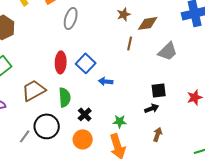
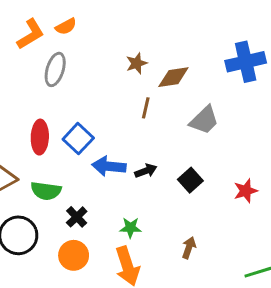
blue arrow: (106, 81) -> (109, 166), size x1.5
black square: (159, 90) -> (190, 180), turned -35
green semicircle: (65, 97) -> (46, 191), turned 102
black arrow: (152, 108) -> (146, 171), moved

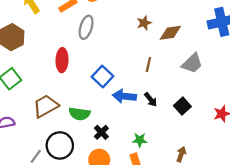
brown line: (146, 108) -> (148, 65), moved
red ellipse: (40, 137) -> (62, 60), moved
black arrow: (146, 171) -> (151, 100), turned 72

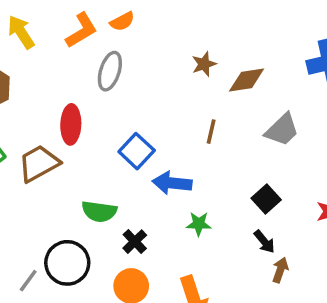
black arrow: (151, 100) -> (264, 242), moved
brown trapezoid: (46, 106) -> (39, 163), moved
green star: (140, 140) -> (199, 224), moved
brown arrow: (181, 154) -> (280, 270), moved

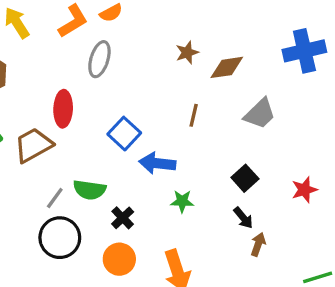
gray line: (28, 281) -> (55, 198), moved

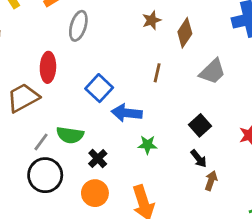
brown diamond: (227, 67) -> (185, 33), turned -48

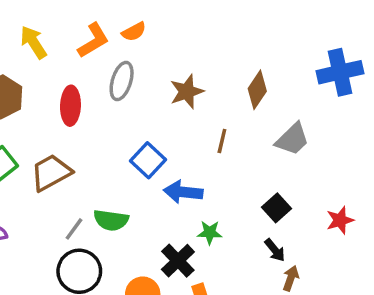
brown star: (152, 20) -> (187, 92), moved, size x1.4
red ellipse: (48, 67) -> (70, 106), moved
black cross: (98, 159) -> (178, 261), moved, size x1.4

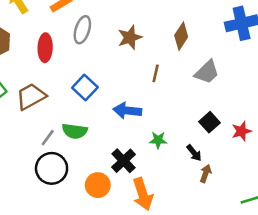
blue square: (148, 160) -> (85, 87), moved
black square: (277, 208) -> (209, 122), moved
green star: (210, 233) -> (158, 140), moved

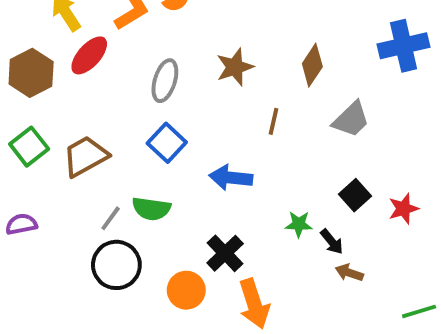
gray ellipse: (82, 30) -> (165, 81), moved
red ellipse: (45, 48) -> (89, 55), moved, turned 40
green star: (158, 140) -> (299, 224), moved
brown arrow: (206, 174) -> (349, 273), turned -90

